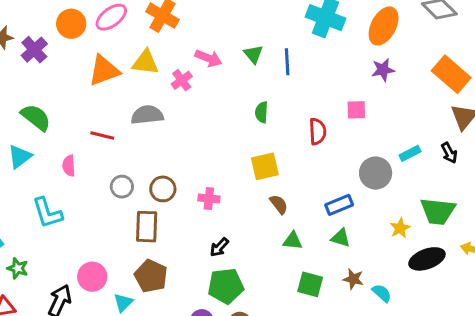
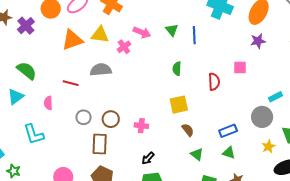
gray circle: (376, 173) -> (262, 117), moved
green triangle: (293, 241) -> (197, 154), turned 32

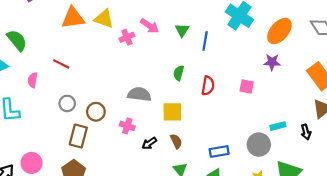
gray semicircle: (101, 70) -> (139, 94), moved
red semicircle: (214, 82) -> (208, 86), moved
black arrow: (148, 158) -> (149, 143), moved

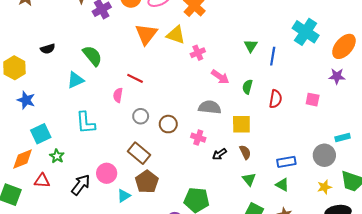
orange triangle: (73, 18) -> (146, 34), turned -45
pink arrow: (149, 26) -> (220, 77), moved
pink semicircle: (33, 80) -> (118, 95), moved
brown rectangle: (78, 136) -> (139, 153), moved, turned -65

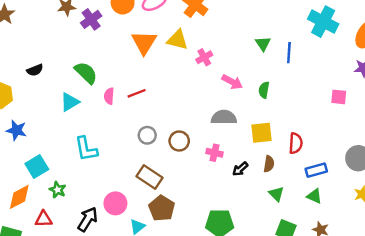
red line: (135, 78) -> (137, 93), turned -42
pink semicircle: (118, 95) -> (109, 96), moved
red semicircle: (276, 99) -> (296, 143), moved
brown semicircle: (245, 152) -> (269, 164), turned 40

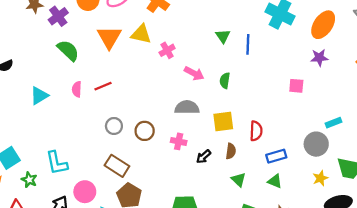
green semicircle: (86, 73) -> (68, 50), moved
cyan L-shape: (86, 149) -> (57, 163), moved

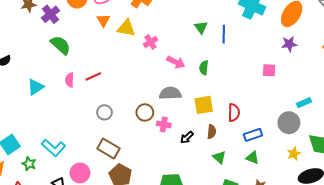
orange triangle: (109, 37) -> (103, 20), moved, size x0.6
brown circle: (145, 131) -> (145, 112), moved
cyan L-shape: (57, 163) -> (54, 148), turned -35

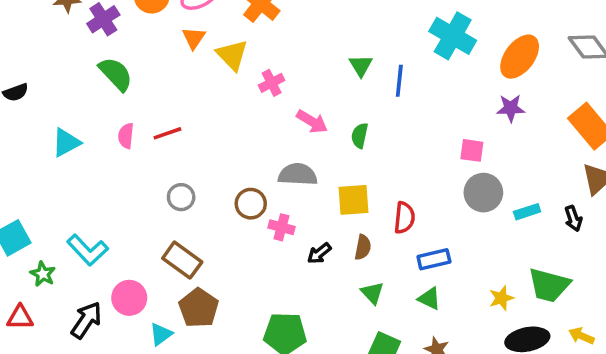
yellow triangle: (126, 28) -> (232, 55), turned 30
gray circle: (289, 123) -> (483, 193), moved

